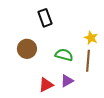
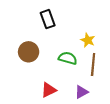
yellow star: (91, 38) -> (88, 40), moved
purple triangle: (67, 81) -> (81, 92), moved

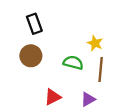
black rectangle: (48, 19) -> (34, 24), moved

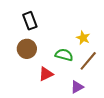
brown line: (101, 70) -> (88, 61), turned 35
red triangle: (53, 97) -> (46, 74), moved

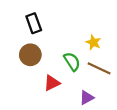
green semicircle: (64, 55) -> (72, 62), turned 42
brown line: (88, 61) -> (99, 68), turned 75

